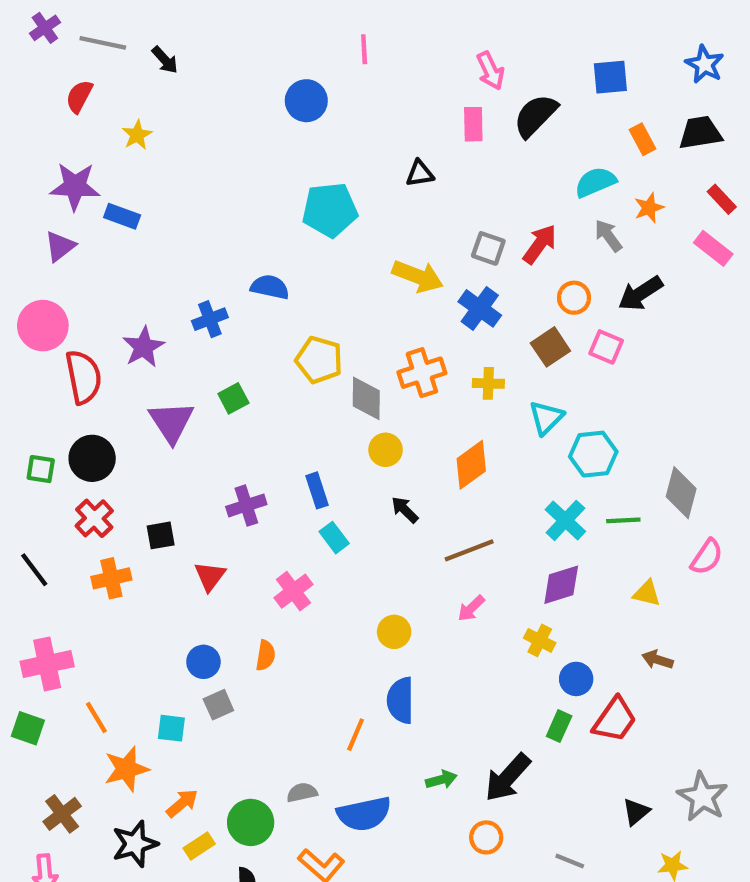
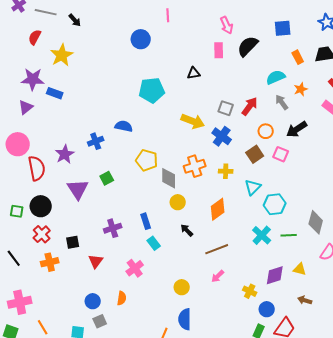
yellow star: (137, 135) -> (62, 55), size x1.6
purple diamond: (561, 585) -> (275, 275), moved

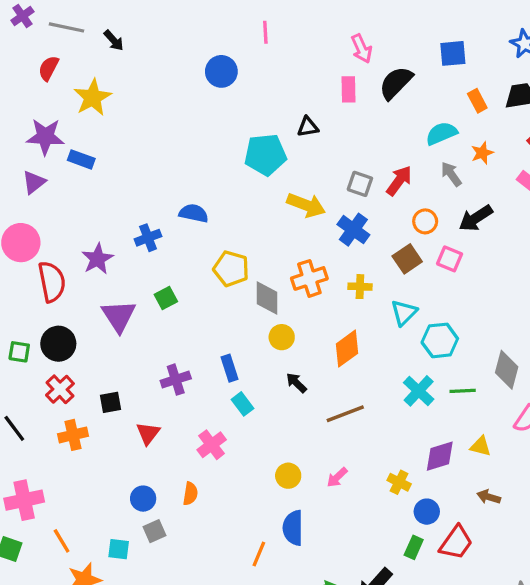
cyan pentagon: (152, 90) -> (265, 155), moved
pink arrow: (218, 276) -> (337, 477), moved

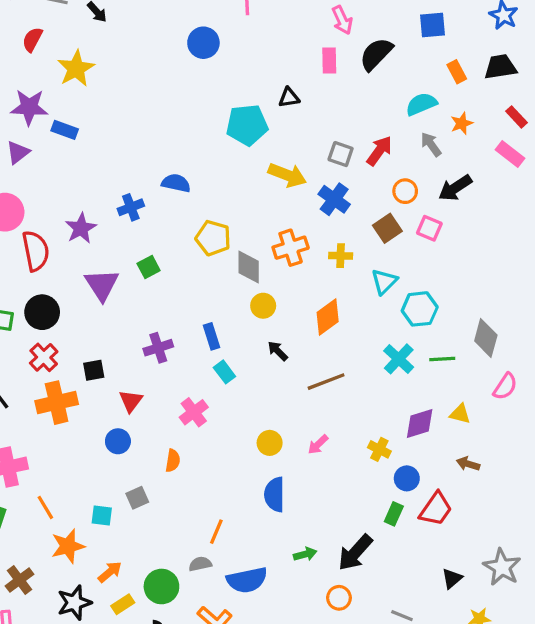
orange cross: (73, 435) -> (57, 403), size x1.4
blue circle: (143, 499) -> (118, 441), moved
orange line: (259, 554) -> (216, 532), moved

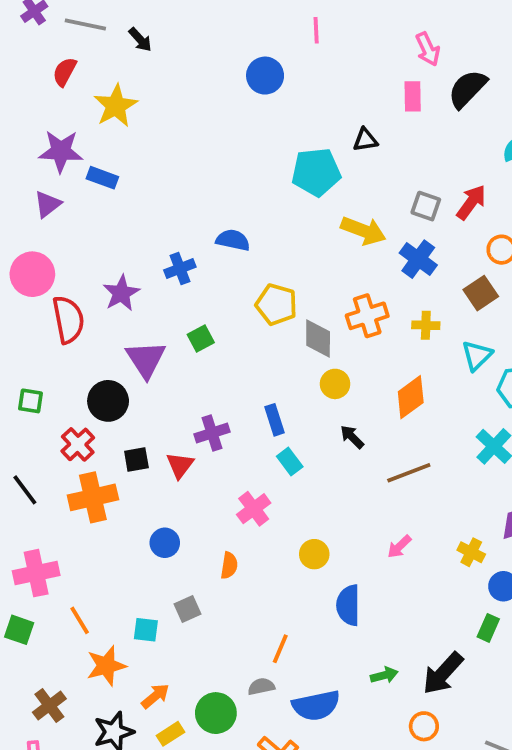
black circle: (42, 312) -> (108, 401), moved
red triangle: (131, 401) -> (180, 465), moved
yellow circle: (270, 443) -> (314, 554), moved

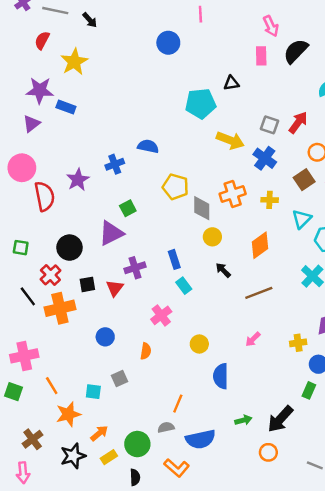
purple triangle: (146, 359) -> (111, 233), moved, turned 36
black line: (25, 490) -> (28, 296), moved
yellow cross: (471, 552) -> (298, 343), turned -35

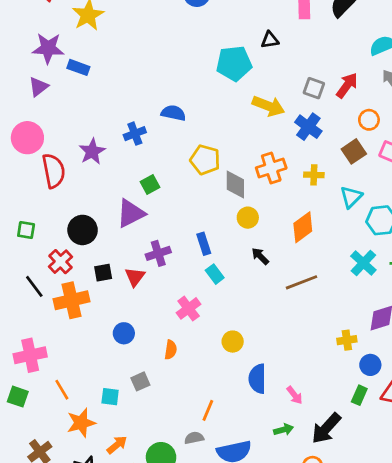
pink arrow: (253, 339) -> (295, 395), moved, turned -84

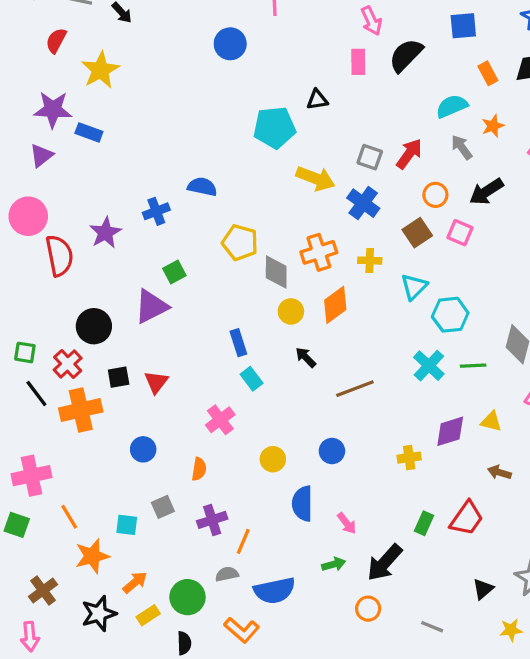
orange diamond: (303, 227) -> (335, 305), moved
green square: (26, 230) -> (25, 352), moved
purple cross: (158, 253) -> (212, 520), moved
blue circle: (370, 365) -> (332, 451), moved

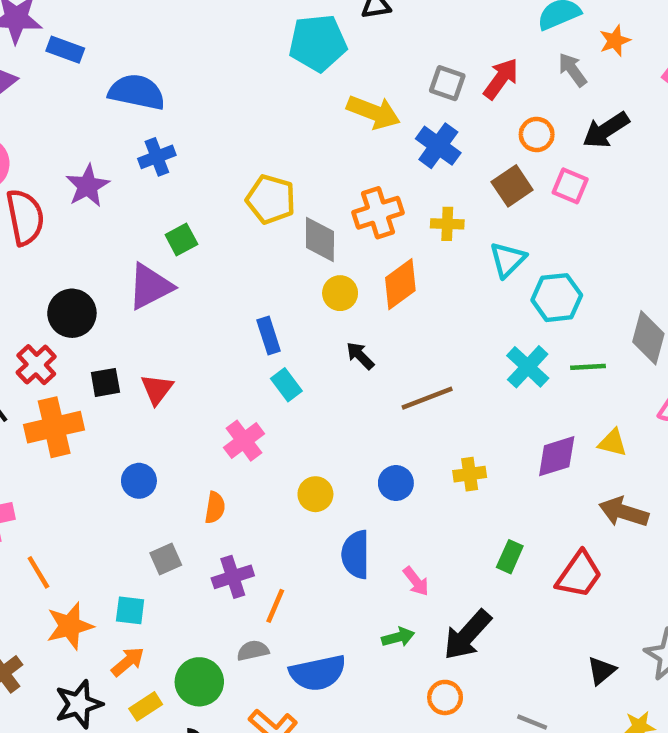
blue semicircle: (202, 187) -> (137, 92), moved, size x1.4
yellow cross: (409, 458) -> (470, 474), moved
brown arrow: (499, 472) -> (624, 512), size x1.5
green rectangle: (424, 523) -> (510, 557), moved
cyan square: (127, 525) -> (130, 610), moved

